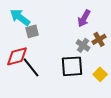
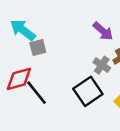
purple arrow: (84, 18) -> (103, 31), turned -78
black square: (72, 66) -> (88, 91), turned -30

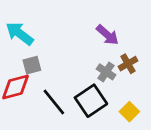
gray square: (38, 47) -> (32, 65), moved
black line: (37, 93) -> (54, 102), moved

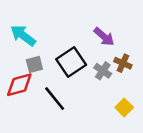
brown cross: (128, 64) -> (123, 63), turned -36
black square: (91, 101) -> (71, 62), moved

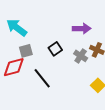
purple arrow: (104, 37) -> (82, 29), turned -42
black square: (71, 62) -> (55, 49), size x0.6

